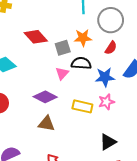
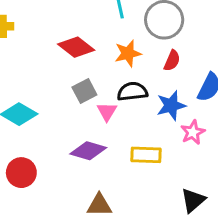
red diamond: (36, 37) -> (76, 47), moved
gray square: (63, 48) -> (84, 91), moved
pink star: (106, 102) -> (193, 132), moved
brown triangle: (47, 124) -> (99, 205), moved

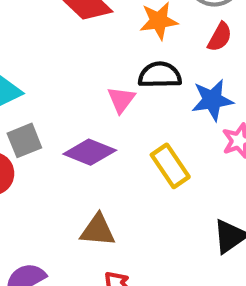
gray square: (84, 91) -> (24, 140), moved
yellow rectangle: (146, 155) -> (170, 166), turned 48

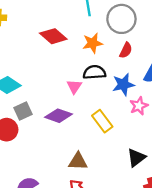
brown triangle: (98, 230) -> (78, 161), moved

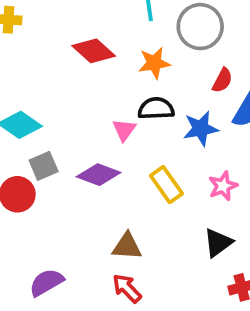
red semicircle: (126, 50) -> (222, 80), moved
pink star: (139, 106) -> (223, 186), moved

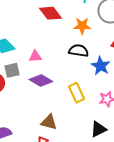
blue star: (201, 129) -> (101, 66), turned 30
pink triangle: (124, 130) -> (35, 56), moved, turned 40

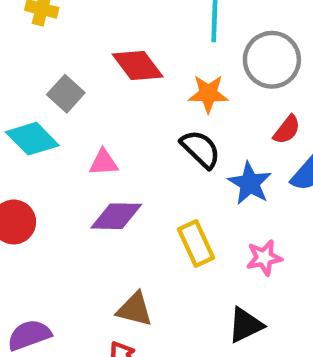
black semicircle: (79, 51) -> (200, 149), turned 36
gray square: (12, 70) -> (66, 94), moved, turned -35
purple diamond: (41, 81) -> (116, 216), turned -30

